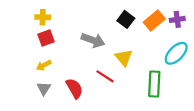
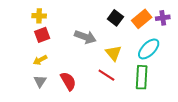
cyan ellipse: (176, 53) -> (149, 49), moved
red line: (105, 76) -> (106, 75), moved

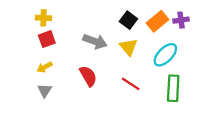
yellow triangle: (113, 53) -> (128, 47), moved
red line: (106, 75) -> (131, 84), moved
green rectangle: (142, 77) -> (173, 88), moved
red semicircle: (68, 81) -> (88, 76), moved

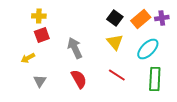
gray arrow: (95, 41) -> (75, 48), moved, turned -135
yellow arrow: (45, 67) -> (28, 58), moved
red semicircle: (88, 76) -> (79, 79), moved

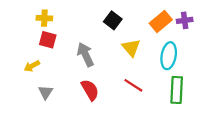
black square: (115, 18) -> (113, 20), moved
red square: (42, 35) -> (48, 40), turned 35
cyan ellipse: (148, 49) -> (169, 56), turned -35

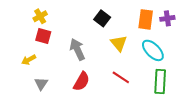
yellow cross: (44, 18) -> (40, 16), turned -32
orange rectangle: (161, 22) -> (146, 19), turned -42
cyan ellipse: (169, 56) -> (153, 50), turned -55
red semicircle: (90, 90) -> (82, 81), turned 60

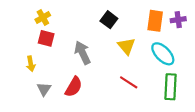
yellow arrow: (29, 60) -> (31, 64), turned -72
red semicircle: (82, 81) -> (74, 87), moved

